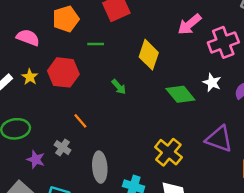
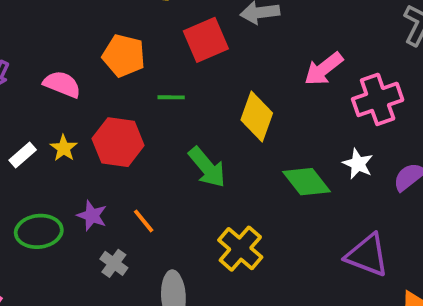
orange pentagon: (66, 19) -> (124, 56), turned 30
green arrow: (119, 87) -> (207, 167), size x1.6
yellow cross: (168, 152) -> (240, 249), moved
purple star: (36, 159) -> (92, 216), moved

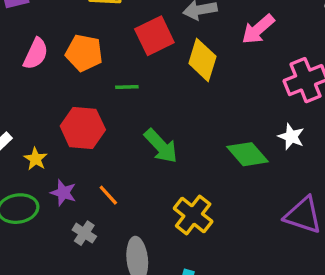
pink arrow: (324, 69) -> (258, 29), moved
pink semicircle: (62, 84) -> (36, 54), moved, turned 96
yellow diamond: (257, 117) -> (202, 60), moved
yellow star: (64, 148) -> (36, 159), moved

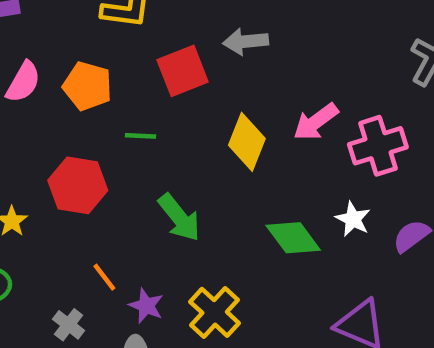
pink arrow: (258, 29) -> (316, 122), moved
yellow diamond: (202, 60) -> (247, 142), moved
purple star: (63, 193) -> (146, 306), moved

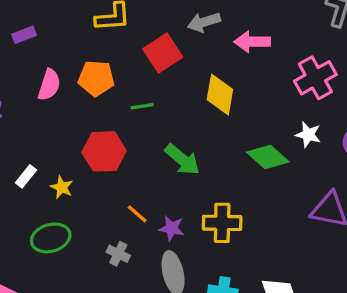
pink arrow: (316, 122) -> (252, 42), moved, turned 48
yellow cross: (215, 312) -> (222, 223), turned -30

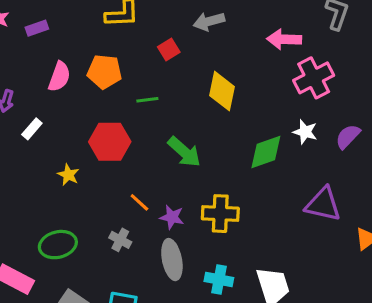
pink arrow: (252, 42) -> (284, 39), moved
red square: (163, 53) -> (169, 50), size x0.6
green diamond: (268, 157) -> (266, 152), turned -63
white rectangle: (26, 176) -> (32, 129), moved
green ellipse: (51, 238) -> (58, 245), moved

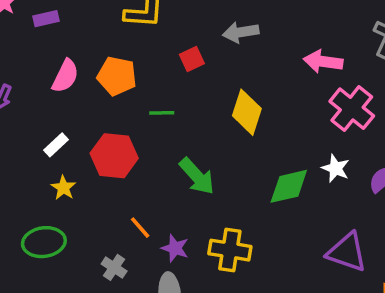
pink cross: (314, 78) -> (352, 109), turned -30
white rectangle: (32, 129) -> (56, 145), moved
green ellipse: (58, 245) -> (44, 242), moved

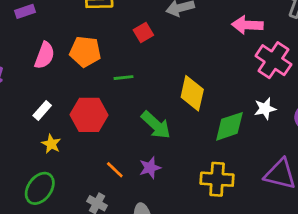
yellow diamond: (247, 112) -> (192, 93), moved
white star: (336, 168) -> (265, 109), turned -30
green ellipse: (44, 242) -> (40, 188), turned -40
purple star: (175, 248) -> (150, 168), moved, turned -30
yellow cross: (230, 250) -> (217, 179), moved

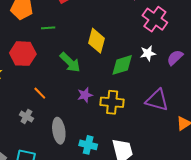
purple star: (150, 168) -> (85, 95), moved

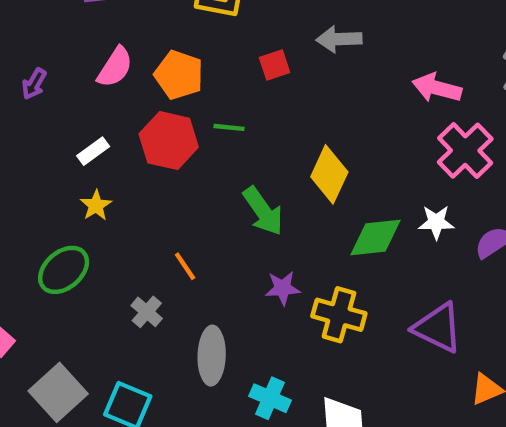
red hexagon: (23, 54) -> (169, 141), moved

